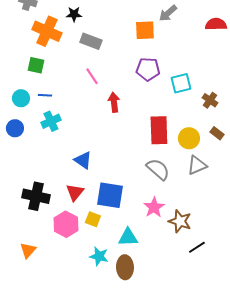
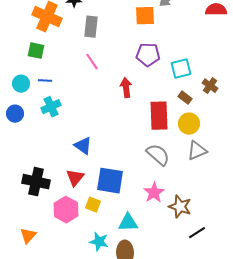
gray rectangle: (91, 41) -> (91, 27), turned 75
red arrow: (114, 102) -> (126, 88), moved
brown rectangle: (217, 133) -> (185, 98), moved

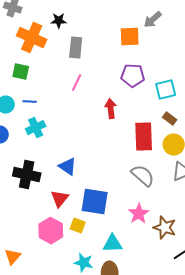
pink line: (92, 62) -> (77, 83), turned 60
black cross: (36, 182) -> (27, 175), moved

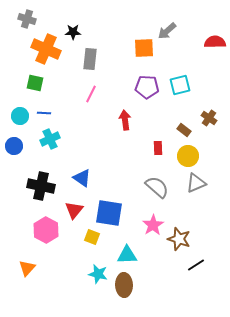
cyan square: (166, 90) -> (180, 85), moved
red rectangle: (144, 137) -> (158, 148), size x0.5
pink hexagon: (51, 231) -> (46, 230), moved

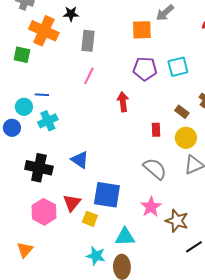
green square: (35, 83) -> (22, 55), moved
cyan circle: (20, 116) -> (24, 107), moved
red triangle: (74, 210) -> (72, 203), moved

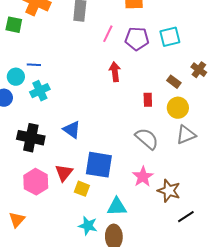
pink line: (89, 76) -> (108, 34), moved

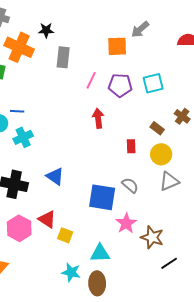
gray semicircle: (147, 139) -> (130, 185), size x0.7
blue square: (99, 165) -> (102, 197), moved
red triangle: (64, 173) -> (47, 219), turned -36

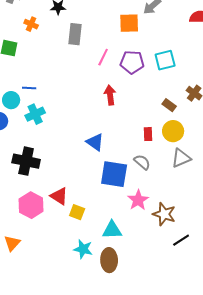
orange cross: (19, 47) -> (31, 24), size x0.5
red rectangle: (131, 146) -> (148, 134), moved
blue triangle: (55, 176) -> (95, 142), moved

